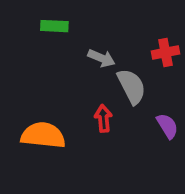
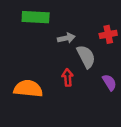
green rectangle: (54, 26) -> (36, 17), size x1.5
gray arrow: (101, 58) -> (66, 38), turned -35

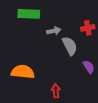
red arrow: (68, 77) -> (56, 91), moved

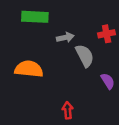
orange semicircle: (23, 72) -> (29, 69), moved

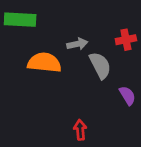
green rectangle: (35, 17) -> (20, 20), moved
orange semicircle: (29, 69) -> (44, 63), moved

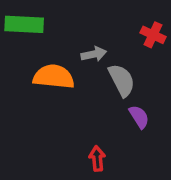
red cross: (126, 40) -> (153, 35), moved, turned 36
purple semicircle: (127, 95) -> (139, 117), moved

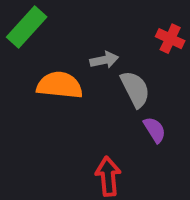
green rectangle: (24, 24) -> (27, 27), turned -51
red arrow: (97, 159) -> (108, 176), size x1.4

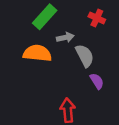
green rectangle: (27, 27) -> (45, 17), moved
red cross: (170, 39) -> (97, 18), moved

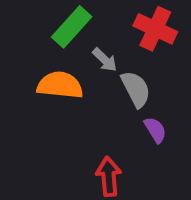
red cross: (97, 18) -> (155, 29), size x1.5
gray arrow: (65, 37) -> (105, 60), turned 56

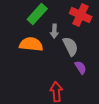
gray arrow: (105, 60) -> (54, 31), turned 48

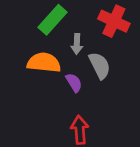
purple semicircle: (81, 68) -> (74, 83), moved

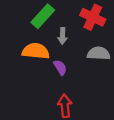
gray semicircle: (100, 65) -> (99, 53), moved, turned -60

